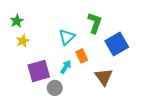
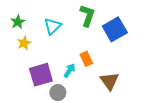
green L-shape: (95, 23) -> (87, 16), moved
cyan triangle: (67, 37) -> (53, 26), moved
blue square: (117, 44) -> (115, 29), moved

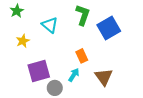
green star: (18, 22) -> (17, 11), moved
cyan triangle: (53, 26) -> (50, 25), turned -36
cyan arrow: (69, 70) -> (74, 75), moved

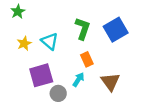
green L-shape: (83, 15) -> (83, 29), moved
cyan triangle: (50, 25) -> (50, 41), moved

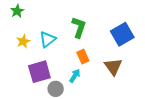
blue square: (116, 30) -> (122, 34), moved
cyan triangle: (50, 41) -> (47, 39), turned 42
brown triangle: (110, 82) -> (113, 67), moved

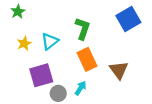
blue square: (122, 34) -> (128, 19), moved
orange rectangle: (83, 57) -> (87, 59), size x1.5
cyan arrow: (75, 76) -> (81, 88), moved

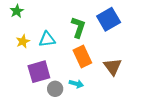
blue square: (128, 19) -> (109, 19), moved
cyan triangle: (50, 41) -> (47, 39), turned 30
cyan arrow: (81, 88) -> (76, 84), turned 72

